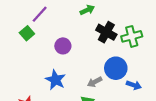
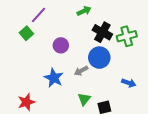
blue circle: (116, 68) -> (99, 58), moved
gray arrow: (95, 82) -> (81, 71), moved

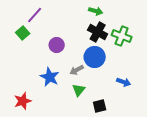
green arrow: (84, 11) -> (96, 11), moved, turned 40
green cross: (127, 36) -> (122, 36), turned 36
green triangle: (84, 99) -> (79, 90), moved

